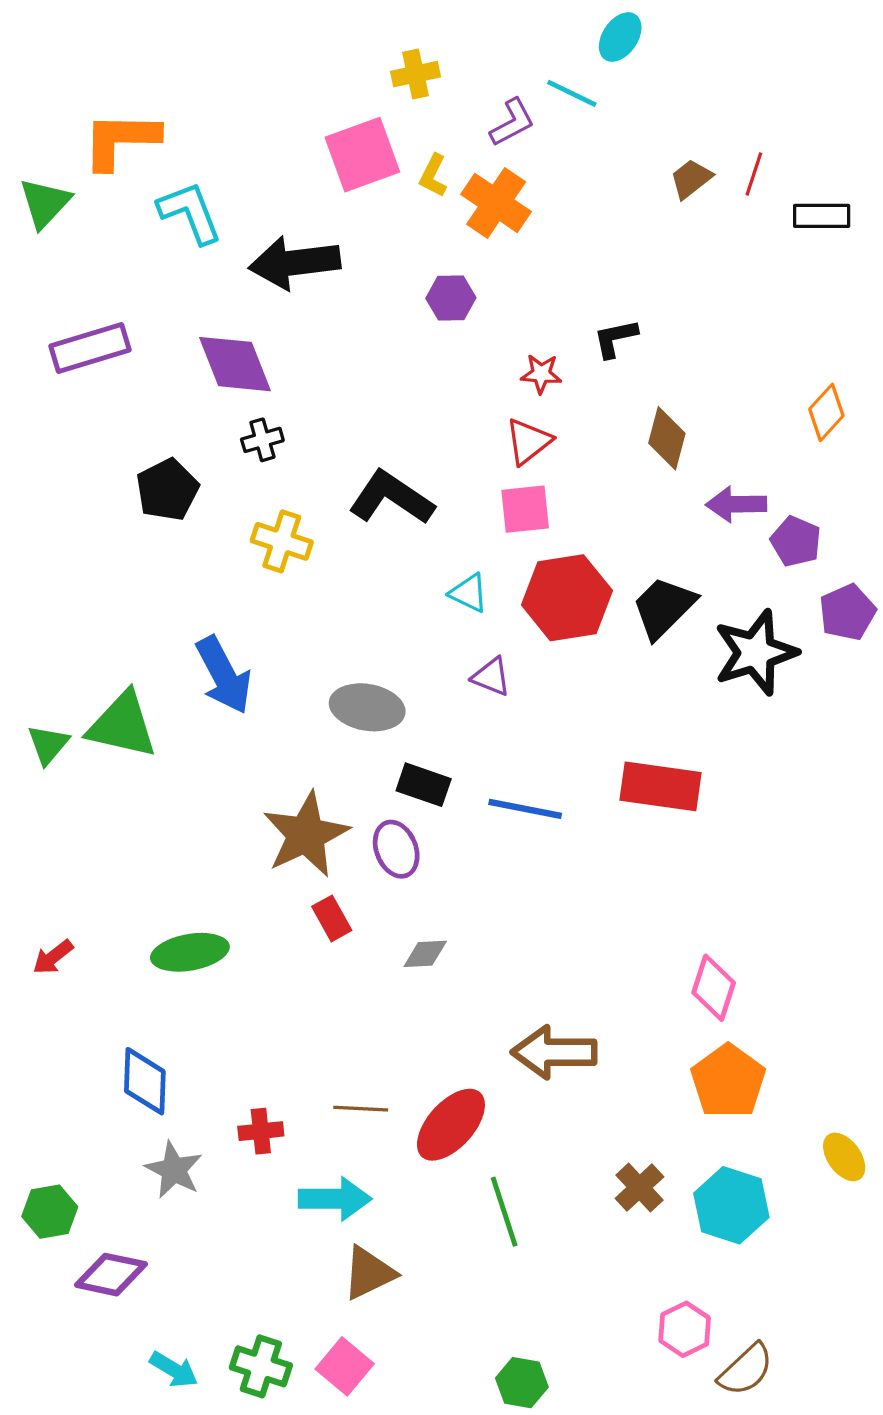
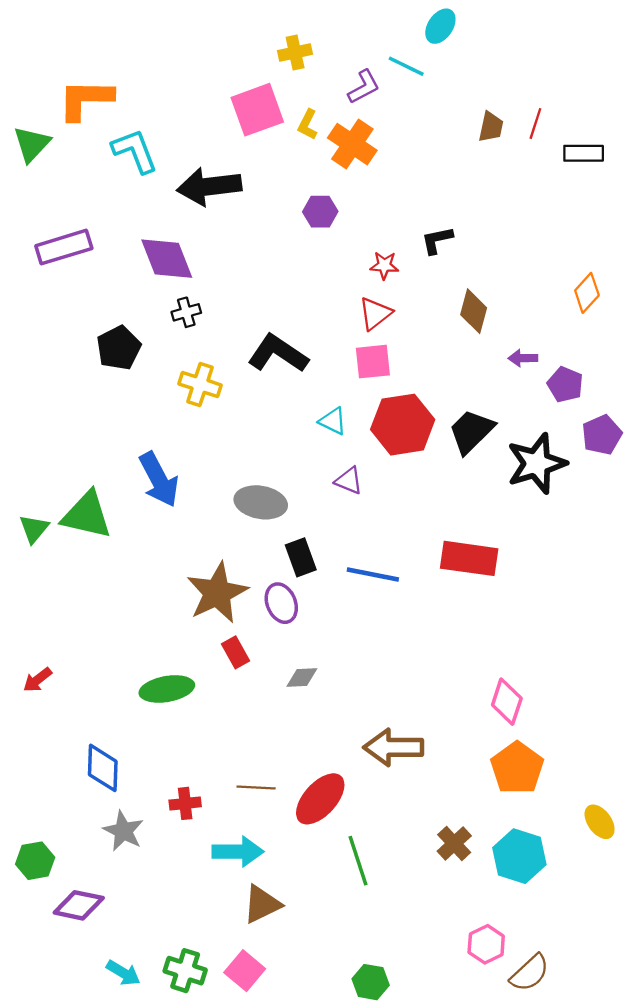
brown trapezoid: (691, 179) -> (491, 127), turned 140
purple arrow: (736, 504) -> (523, 358), size x0.7
black rectangle: (424, 785) -> (301, 557), turned 51
green ellipse: (190, 952) -> (167, 689), moved

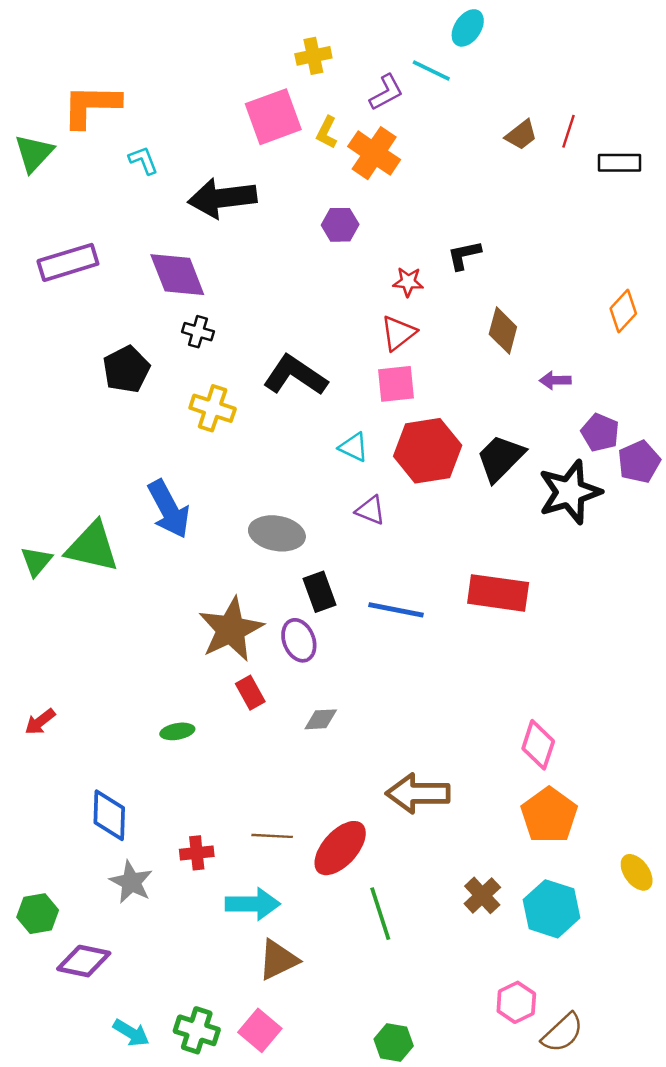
brown trapezoid: (491, 127) -> (521, 135), turned 40
cyan L-shape: (135, 151) -> (143, 160), size x0.6
black cross: (186, 312) -> (198, 332), turned 32
purple pentagon: (565, 384) -> (600, 433), moved
green ellipse: (167, 689) -> (177, 731), size x0.6

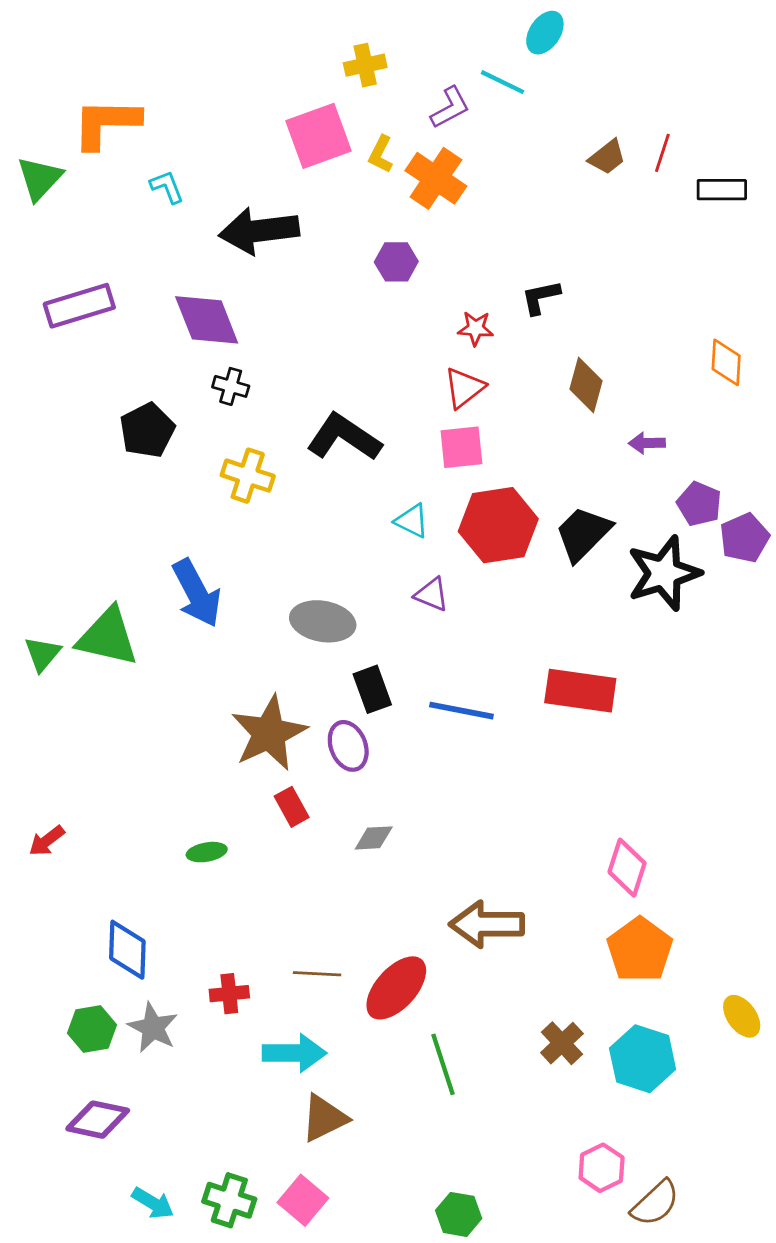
orange diamond: (623, 311) -> (726, 362), turned -39
green hexagon: (38, 914) -> (92, 1029), moved

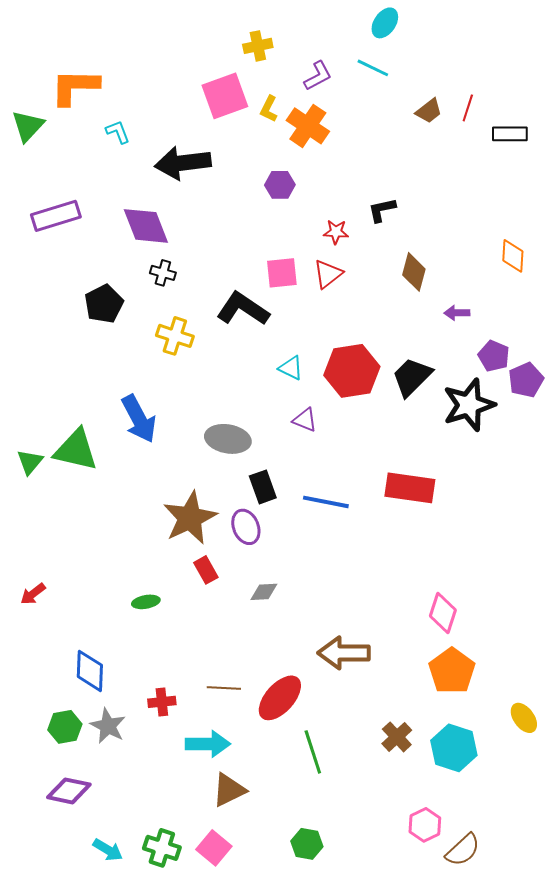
cyan line: (502, 82) -> (373, 68), moved
pink square: (461, 447) -> (282, 273), moved
green hexagon: (459, 1214) -> (307, 844), moved

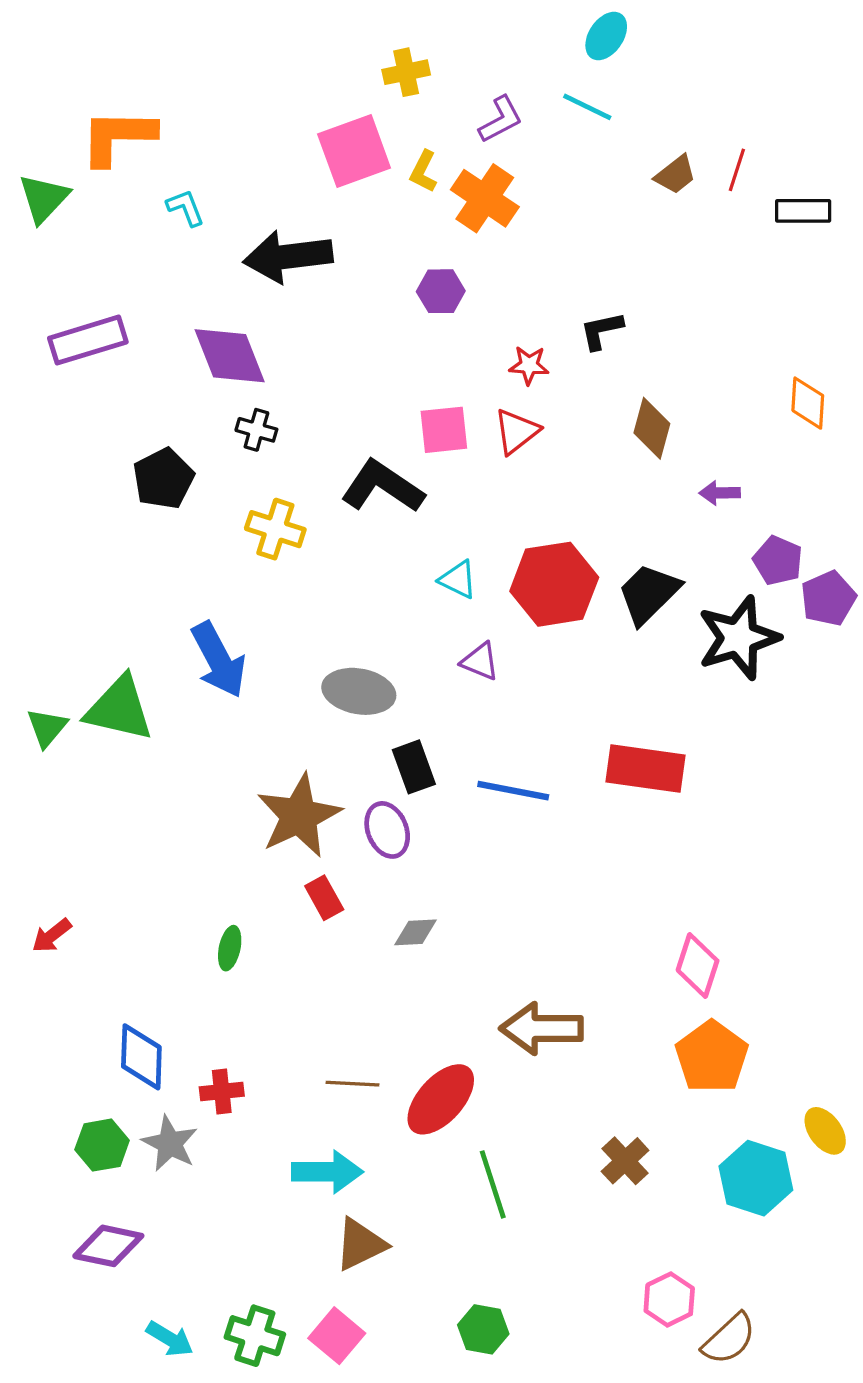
green ellipse: (146, 602) -> (230, 948), turned -68
red cross: (162, 702) -> (222, 1091), moved
cyan hexagon: (454, 748) -> (756, 1178), moved

